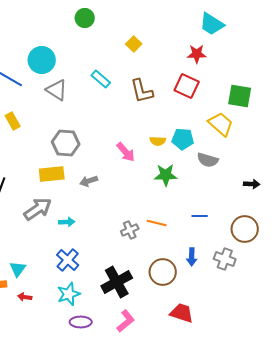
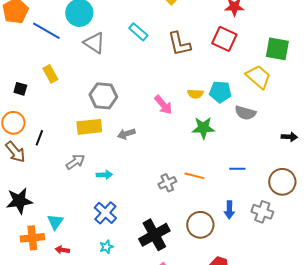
gray arrow: (38, 209) -> (75, 162), size x0.7
cyan star: (69, 294) -> (106, 247), size x0.6

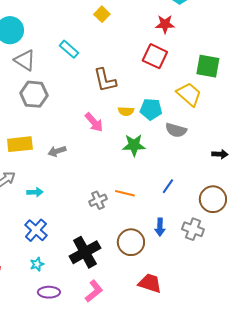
brown L-shape: (179, 44) -> (105, 80), moved
gray hexagon: (103, 96) -> (34, 94), moved
blue line: (237, 169) -> (168, 186), turned -56

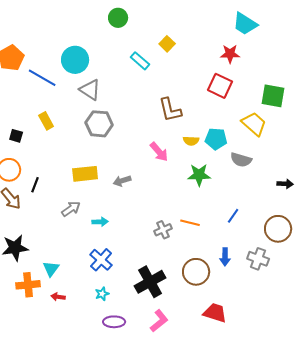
cyan rectangle: (69, 49) -> (140, 61), moved

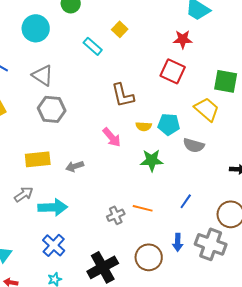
cyan circle: (75, 60) -> (36, 28), moved
cyan arrow: (100, 222) -> (53, 207), size x1.8
gray cross: (258, 259) -> (211, 244), size x1.4

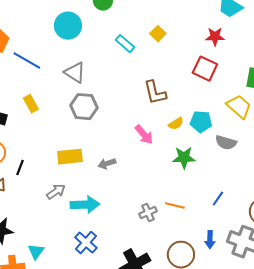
yellow square: (120, 29) -> (158, 34), moved
yellow semicircle: (144, 126) -> (176, 124), turned -35

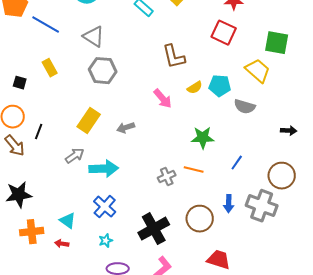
yellow rectangle: (70, 157) -> (89, 121), turned -50
green star: (184, 158) -> (203, 138), moved
cyan triangle: (36, 252) -> (68, 221), moved, turned -30

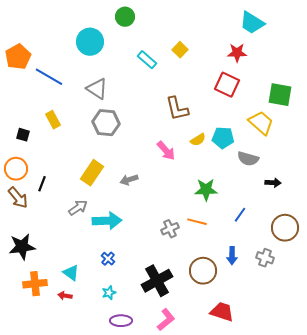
black arrow: (289, 131) -> (273, 183), moved
gray cross: (262, 206) -> (265, 258), size x0.6
blue cross: (105, 207) -> (108, 259), size x0.6

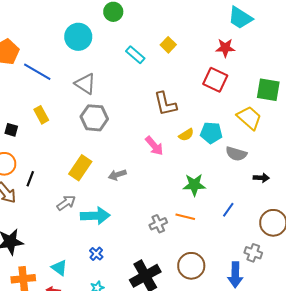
blue arrow: (232, 256) -> (235, 275), moved, size x1.4

